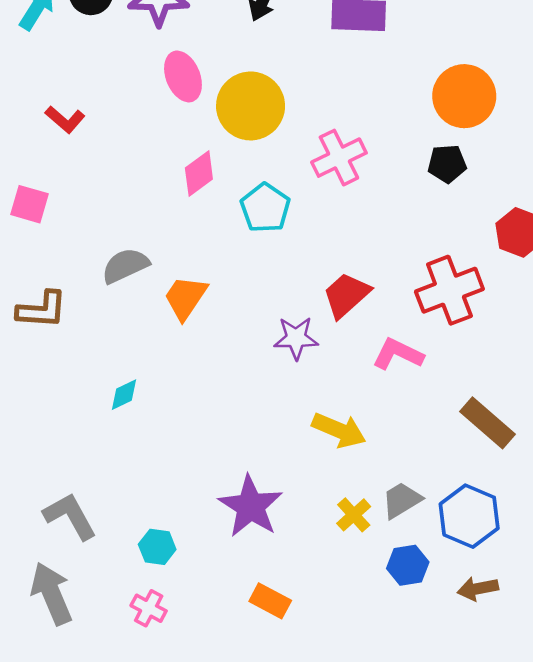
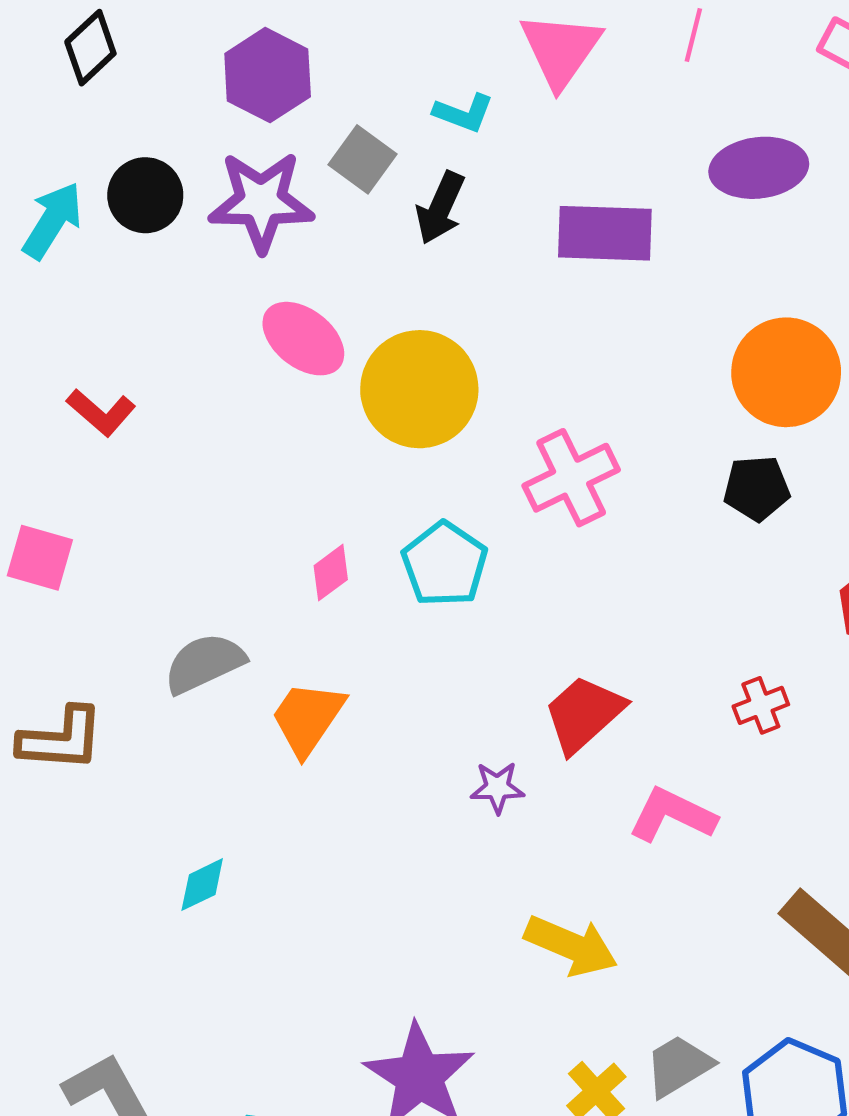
pink ellipse: (183, 76) -> (303, 339), turned -30
pink diamond: (199, 174) -> (331, 573), moved, size x0.7
red cross: (449, 290) -> (761, 705), size x0.5
purple star: (296, 338) -> (497, 788), size x0.7

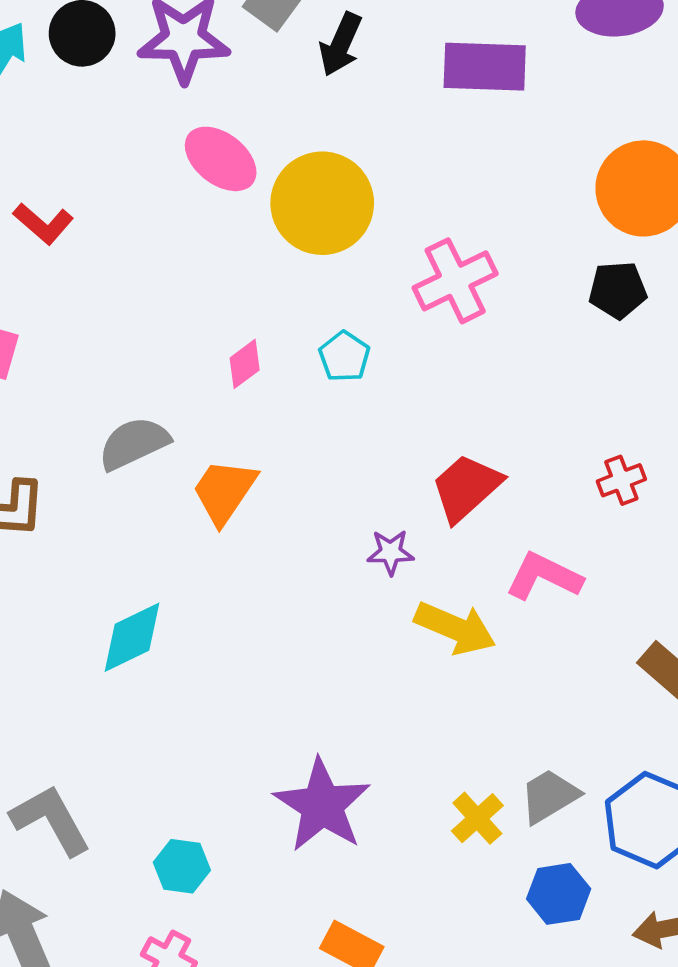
cyan pentagon: (445, 564) -> (344, 357), size x0.7
cyan diamond: (202, 885) -> (132, 637), size x1.5
yellow arrow: (571, 946) -> (455, 628), moved

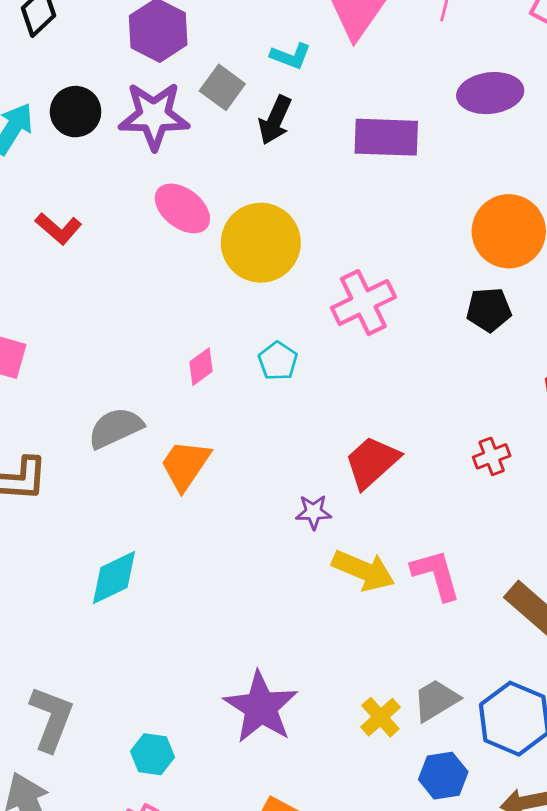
red L-shape: (43, 224) -> (58, 228), moved
pink L-shape: (544, 576) -> (436, 575), moved, turned 48
gray L-shape: (51, 820) -> (51, 719), turned 50

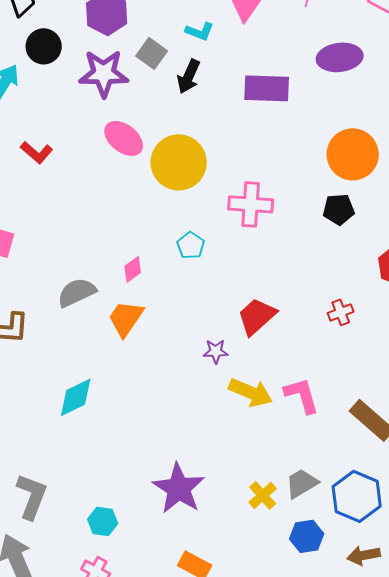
black circle: (76, 112) -> (44, 46), moved
pink cross: (363, 303) -> (251, 204), turned 30
pink diamond: (201, 367) -> (133, 269), moved

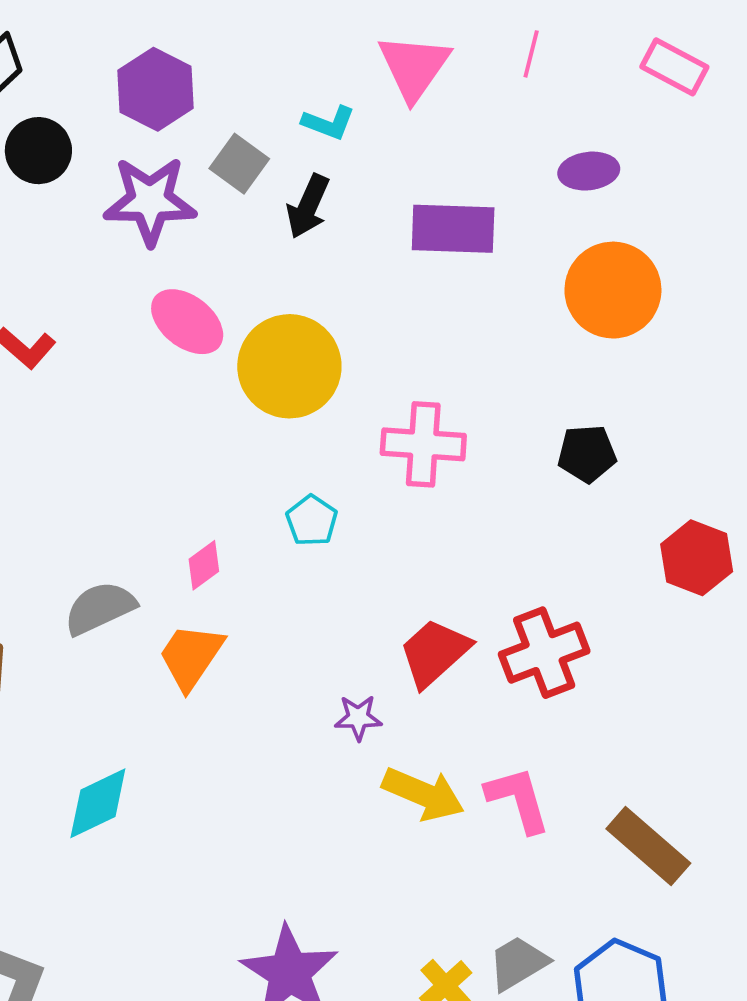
purple ellipse: (340, 57) -> (589, 171), size x0.7
orange circle: (353, 154) -> (613, 290), moved
red cross: (341, 312) -> (544, 653), moved, size x1.8

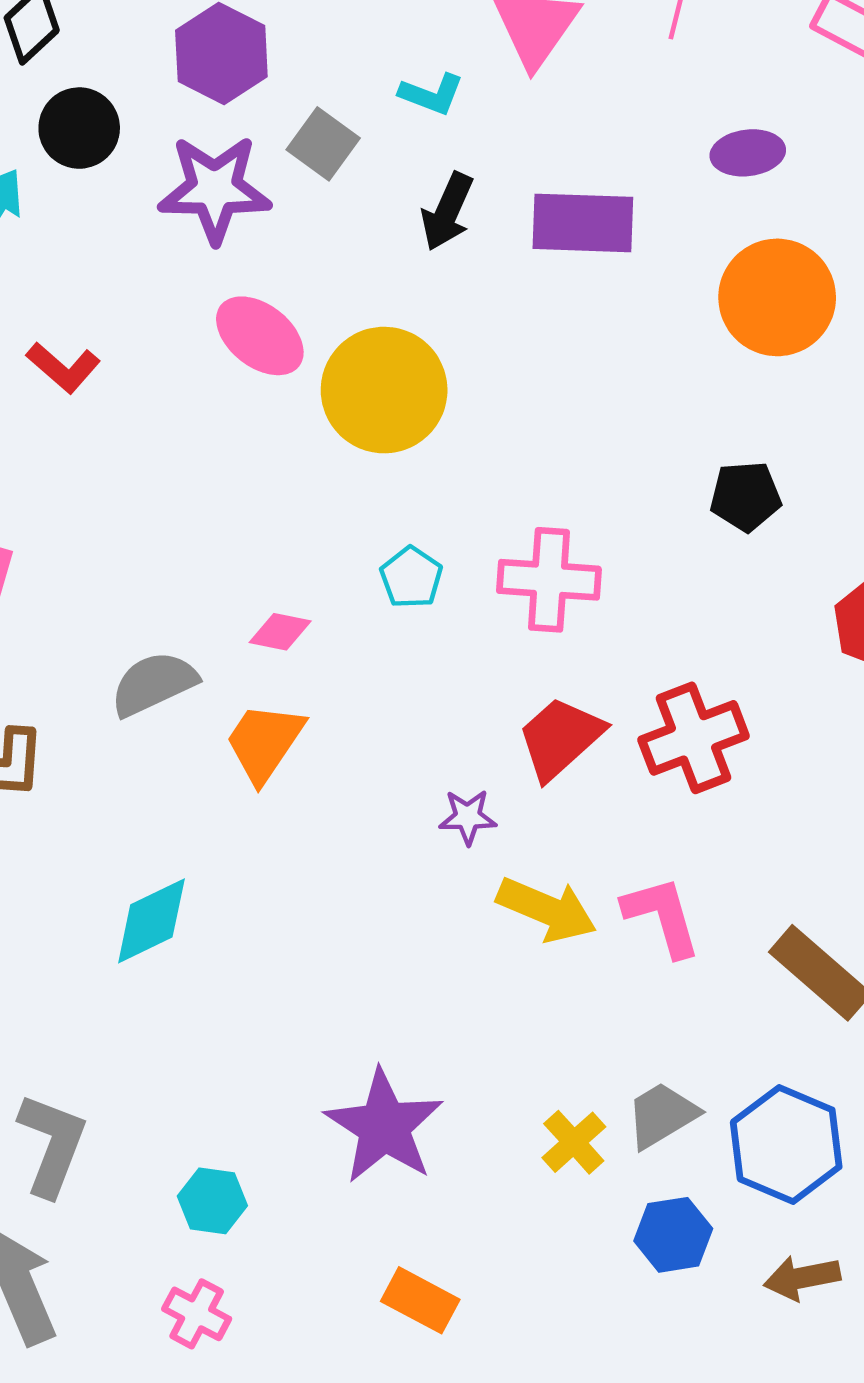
black arrow: (308, 206) -> (447, 212), moved
pink cross: (423, 444) -> (549, 580), moved
pink diamond: (204, 565) -> (280, 632), turned 48

